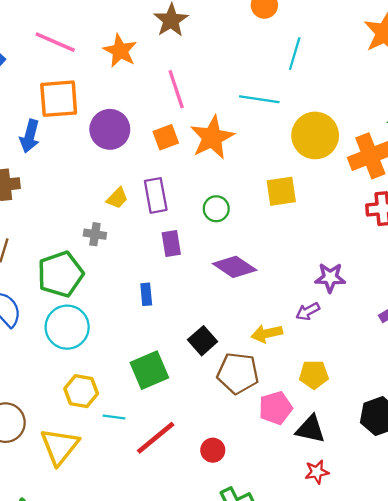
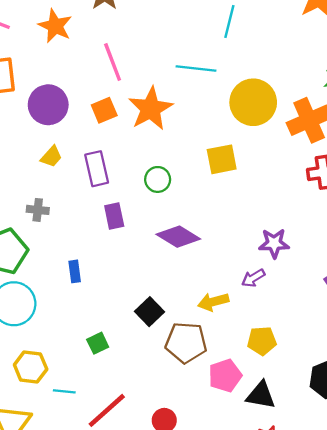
yellow trapezoid: (117, 198) -> (51, 157), moved
blue rectangle: (146, 294) -> (75, 271), moved
green square: (149, 370) -> (98, 343), size x0.6

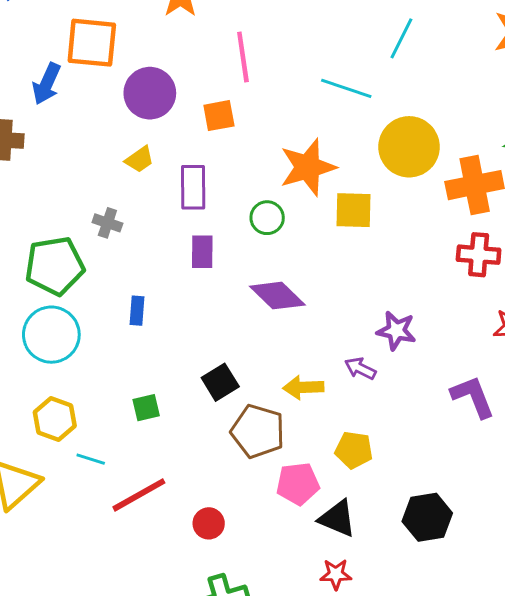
orange star: (151, 109) -> (308, 167), moved
purple arrow: (253, 278) -> (360, 368), turned 45

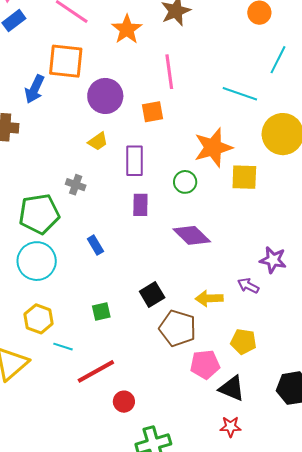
blue rectangle: (137, 311) -> (95, 245), turned -36
red circle: (209, 523) -> (124, 402), moved

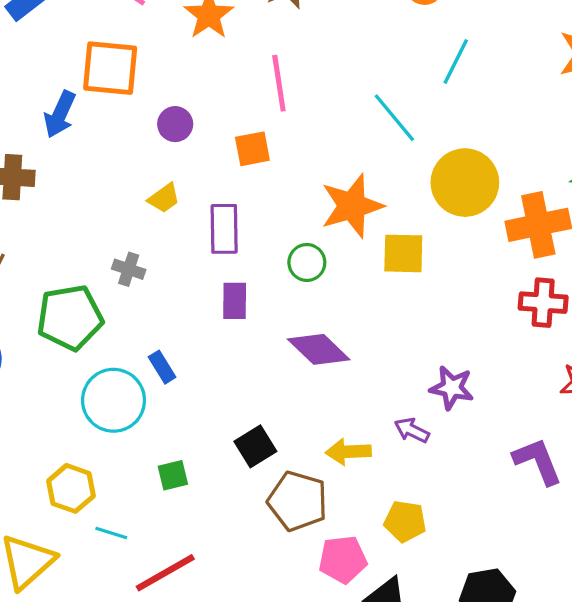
cyan line: (240, 94) -> (394, 118), turned 32
purple circle: (105, 96) -> (175, 124), size x0.6
cyan circle: (37, 261) -> (114, 400), moved

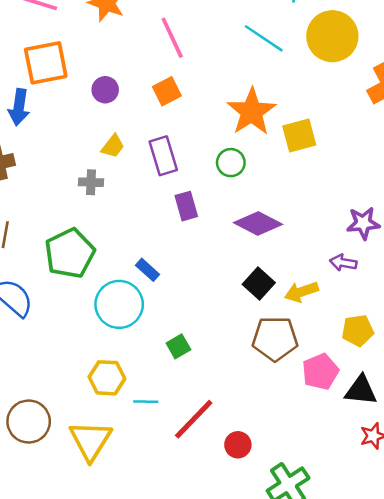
yellow circle: (465, 183) -> (332, 36), moved
gray cross: (129, 269) -> (91, 182), moved
black square: (255, 446) -> (259, 284), moved

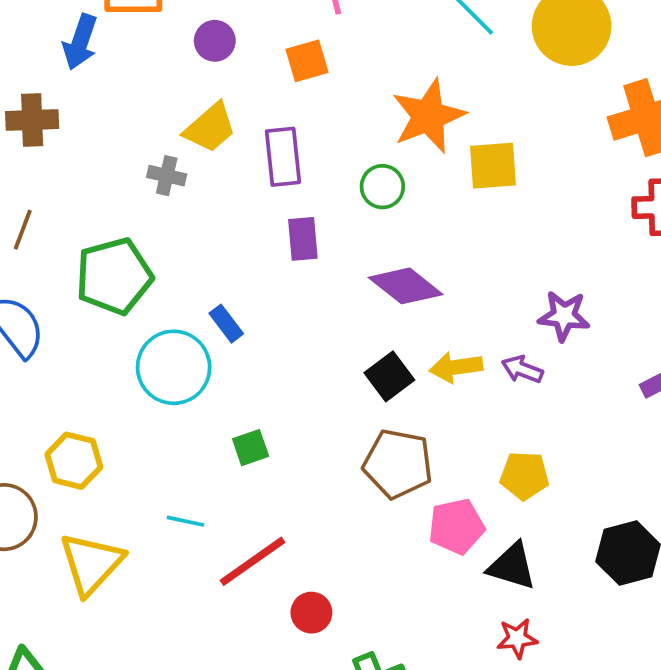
yellow trapezoid: (113, 146) -> (210, 128), size x1.4
yellow arrow: (301, 292) -> (456, 367), moved
yellow hexagon: (107, 378) -> (74, 461), moved

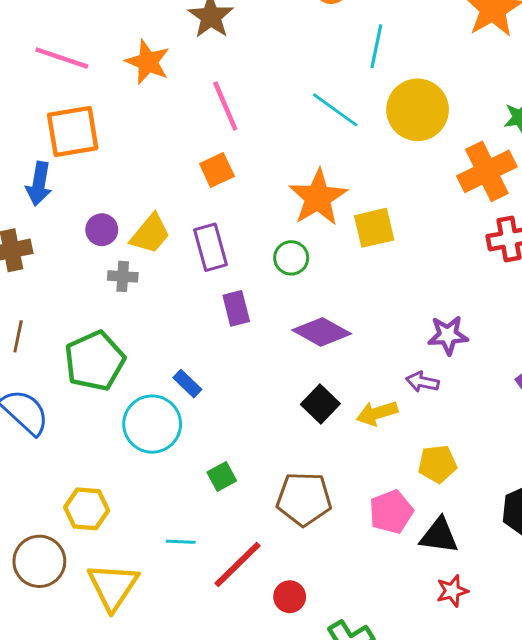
purple circle: (215, 41) -> (102, 230), moved
yellow arrow: (456, 367) -> (377, 413), moved
brown pentagon: (398, 464) -> (304, 499), moved

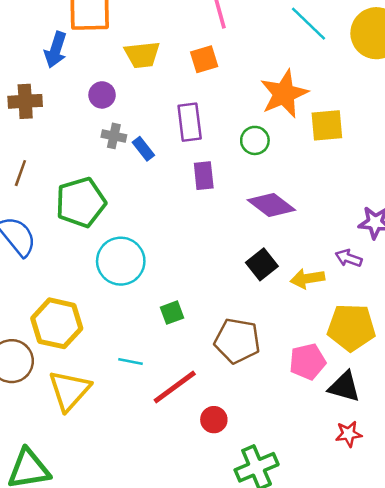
yellow trapezoid: (150, 234) -> (142, 55), moved, turned 36
blue rectangle: (187, 384) -> (143, 149), moved
yellow pentagon: (437, 464) -> (351, 327), size x1.5
yellow hexagon: (87, 509) -> (57, 323), size x1.4

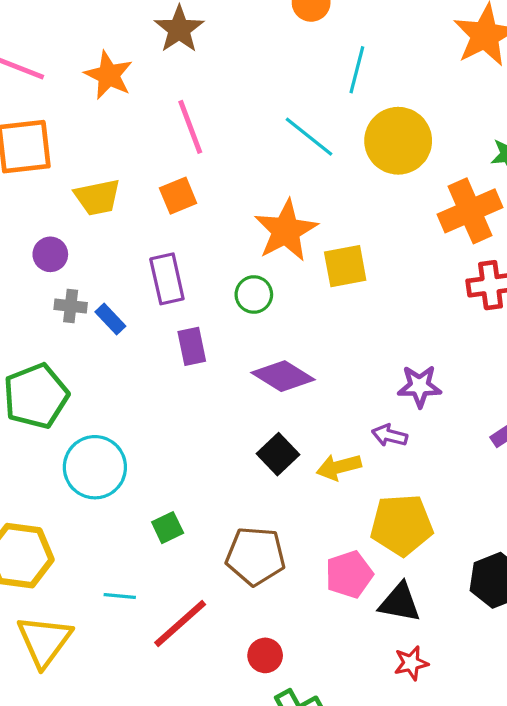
red circle: (214, 420) -> (265, 655), moved

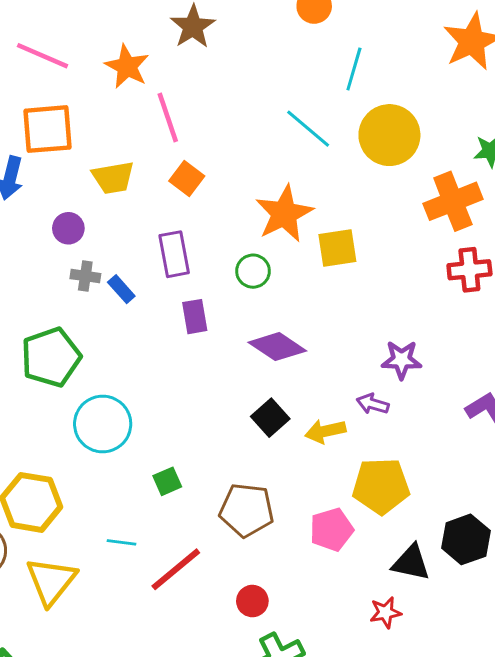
pink line: (190, 127) -> (168, 118), moved
orange square: (178, 196) -> (187, 179), turned -32
black triangle: (400, 603) -> (411, 563), moved

